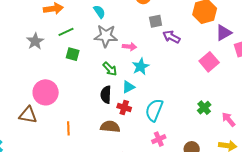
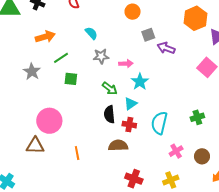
gray star: (106, 36) -> (101, 56), size x0.7
green cross: (204, 108) -> (197, 117), moved, turned 32
pink cross: (159, 139) -> (176, 151), moved

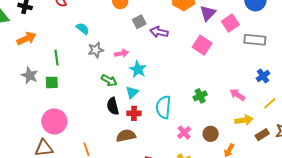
orange arrow: (45, 37) -> (26, 39), moved
green line: (61, 58) -> (56, 58), turned -56
green square: (71, 79) -> (52, 82), moved

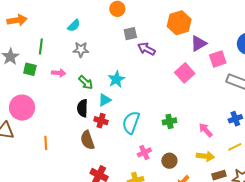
cyan semicircle: (83, 29) -> (74, 25), turned 80
pink arrow: (121, 53) -> (59, 73), moved
brown semicircle: (126, 136) -> (87, 140), turned -114

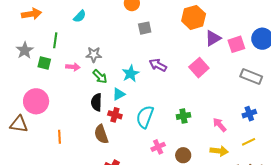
cyan semicircle: (74, 25) -> (80, 16), moved
purple arrow: (146, 49) -> (158, 65), moved
gray star: (81, 50) -> (94, 55), moved
pink square: (218, 59) -> (236, 44), moved

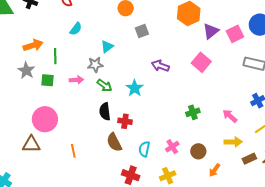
orange arrow: (32, 14) -> (33, 45), moved
cyan star: (131, 74) -> (135, 88), moved
cyan triangle: (119, 94) -> (107, 46), moved
cyan semicircle: (145, 117) -> (144, 149), moved, size x0.7

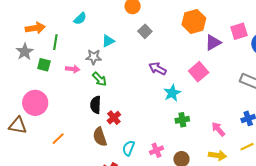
gray square: (142, 31) -> (145, 31), turned -32
pink square: (235, 34) -> (239, 31), moved
cyan star: (135, 88) -> (172, 93), moved
red cross: (125, 121) -> (114, 118), turned 32
orange line: (73, 151) -> (58, 139), turned 48

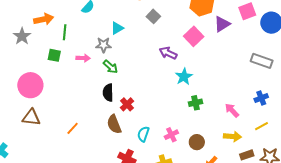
gray star: (25, 52) -> (22, 36), moved
pink square: (199, 72) -> (194, 36), moved
pink circle: (35, 103) -> (30, 85), moved

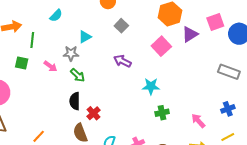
purple arrow: (168, 53) -> (122, 61), moved
pink arrow: (83, 58) -> (50, 66), turned 32
cyan star: (184, 77) -> (151, 86), turned 30

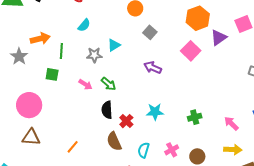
gray star: (71, 53) -> (94, 55), moved
pink arrow: (50, 66) -> (85, 84), moved
cyan star: (151, 86) -> (155, 112), moved

